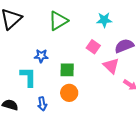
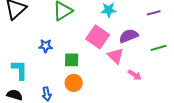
pink square: (93, 47) -> (98, 37), size x1.6
cyan L-shape: (28, 77) -> (20, 70), moved

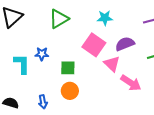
cyan L-shape: (20, 70) -> (22, 64), moved
pink arrow: (135, 75) -> (131, 83), size x1.5

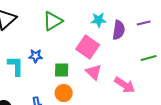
purple semicircle: (125, 44) -> (119, 30), moved, turned 120
pink triangle: (112, 64) -> (94, 72), moved

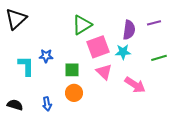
cyan star: (99, 20) -> (123, 52), moved
green triangle: (53, 21) -> (82, 25), moved
pink square: (88, 47) -> (98, 47), turned 35

